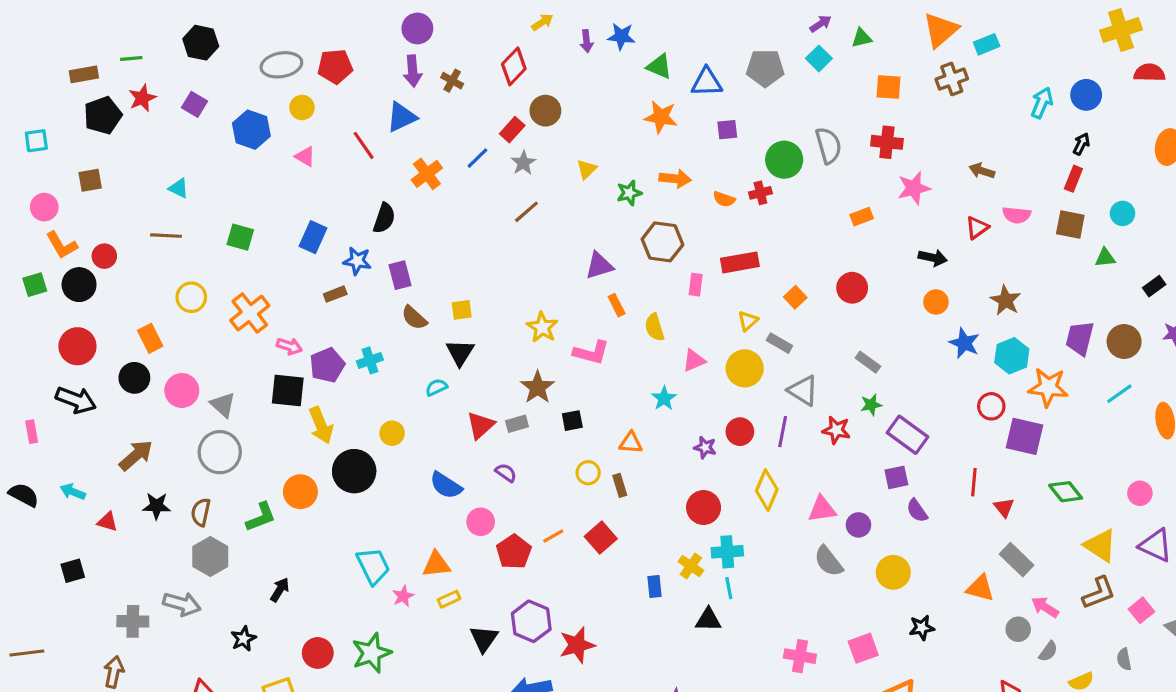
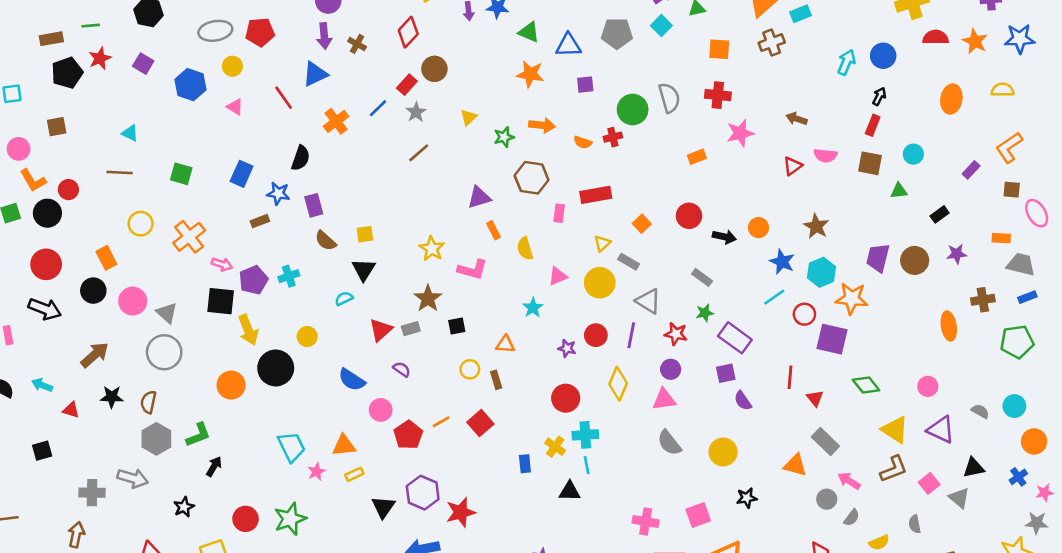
black arrow: (933, 258) -> (724, 237), moved
cyan line: (1119, 394) -> (774, 297), moved
green L-shape: (261, 517) -> (198, 435), moved
purple circle: (858, 525) -> (671, 369), moved

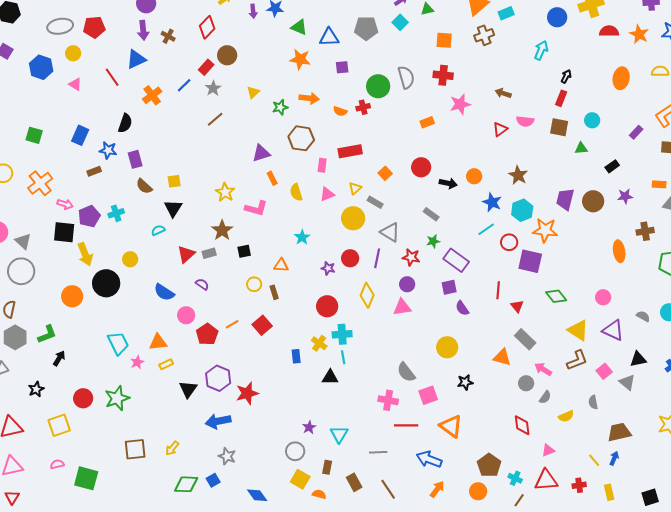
blue circle: (883, 56) -> (557, 17), moved
pink triangle: (558, 276) -> (327, 194), moved
gray semicircle: (669, 443) -> (406, 372), moved

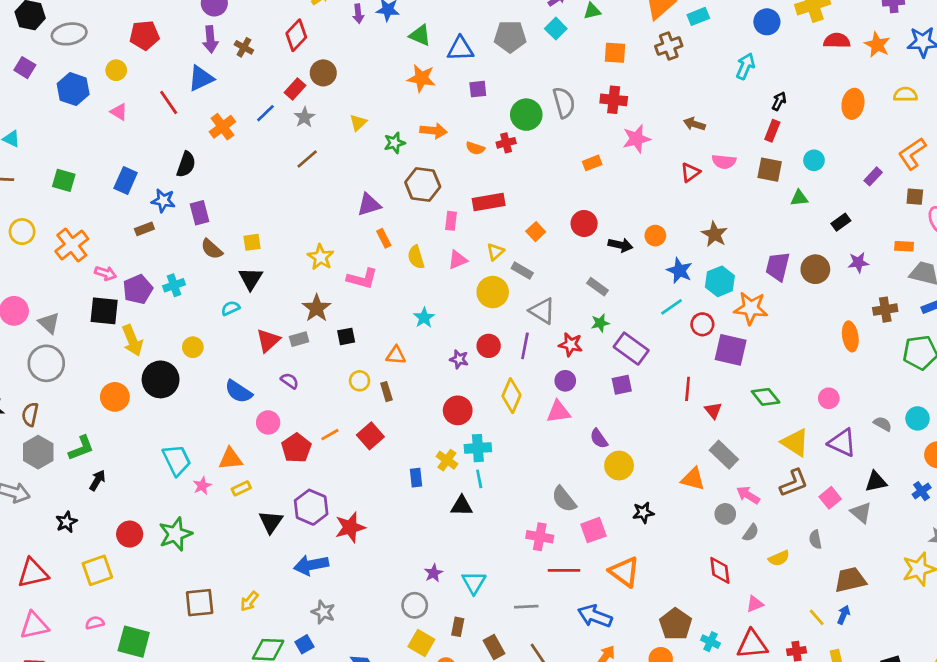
gray ellipse: (60, 26) -> (69, 34), moved
purple semicircle: (462, 308) -> (599, 439), moved

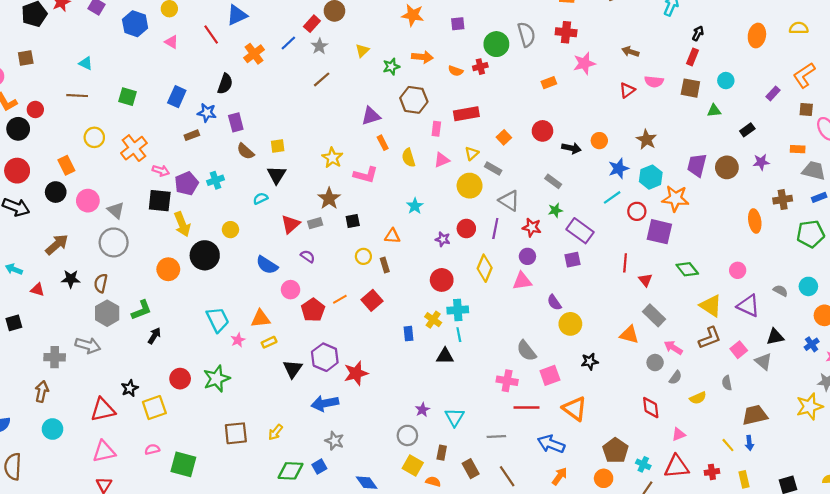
blue star: (680, 271) -> (619, 168), turned 30
black star: (66, 522) -> (130, 388), moved
blue arrow: (844, 615) -> (749, 443), turned 152

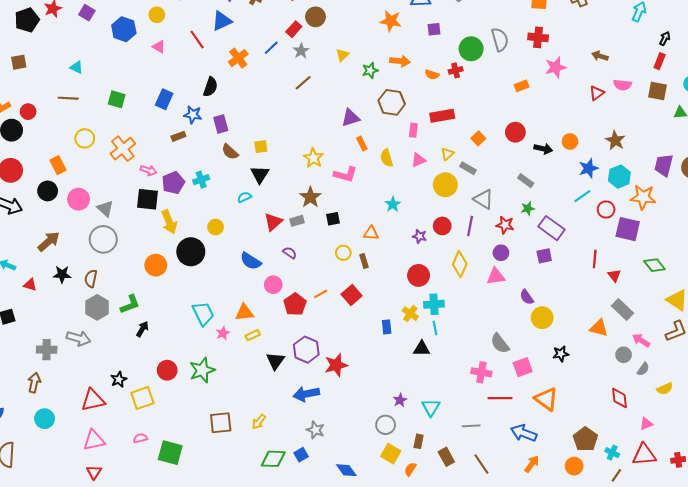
orange semicircle: (433, 482) -> (410, 469), turned -72

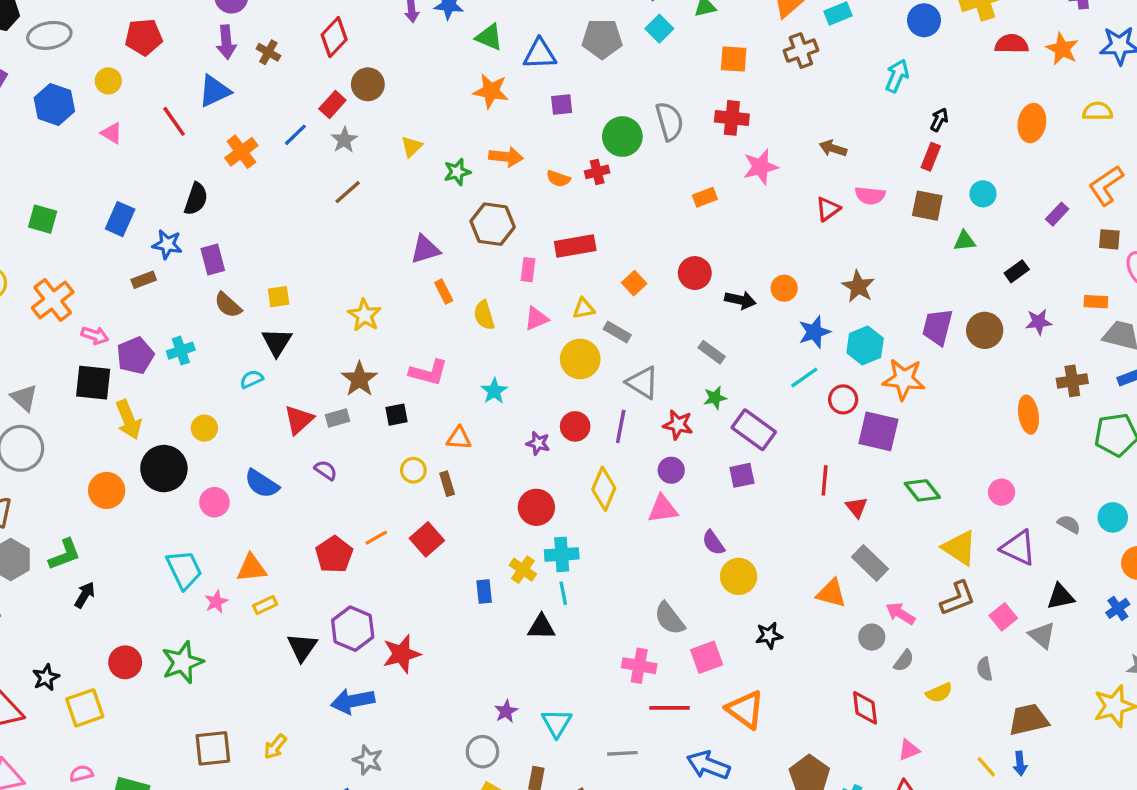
yellow triangle: (447, 154) -> (584, 308), turned 32
pink L-shape: (345, 174) -> (429, 372), moved
pink circle: (273, 285) -> (214, 502), moved

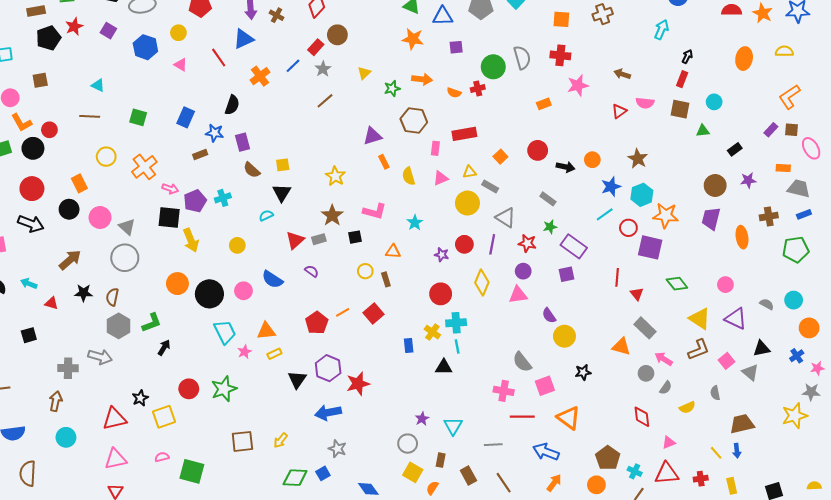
purple rectangle: (1057, 214) -> (771, 130), moved
purple trapezoid: (937, 327) -> (711, 219), moved
black circle: (164, 469) -> (209, 294), moved

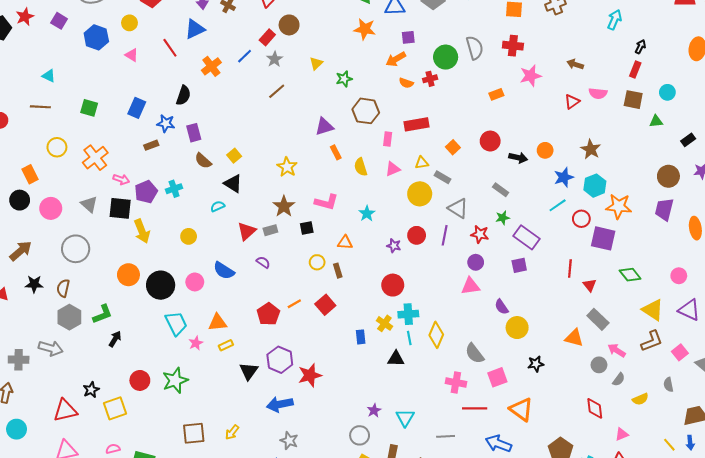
orange arrow: (422, 79) -> (396, 59), moved, turned 144
yellow square: (283, 165) -> (234, 156), turned -32
black triangle: (282, 193) -> (233, 184), turned -30
gray triangle: (127, 227) -> (89, 204), moved
yellow diamond: (482, 283) -> (436, 335), moved

